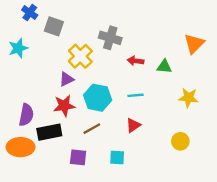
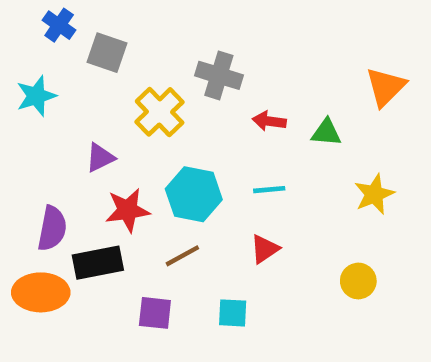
purple triangle: (67, 79) -> (100, 158), moved
yellow star: (188, 98) -> (374, 194), turned -30

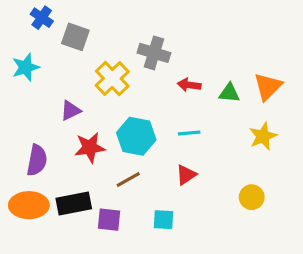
orange triangle: (386, 87) -> (268, 87), moved
black rectangle: (98, 263) -> (74, 204), moved

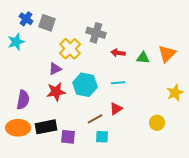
blue cross: (42, 18) -> (26, 19), moved
purple triangle: (71, 111) -> (55, 69), moved
yellow star: (263, 136) -> (175, 93), moved
brown line: (128, 180) -> (95, 119), moved

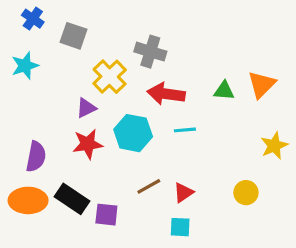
blue cross: (26, 19) -> (33, 19), moved
red arrow: (118, 53) -> (166, 94), moved, size x1.6
red triangle: (116, 109) -> (183, 193), moved
black rectangle: (46, 127) -> (72, 199), turned 45
cyan square: (102, 137) -> (180, 227), moved

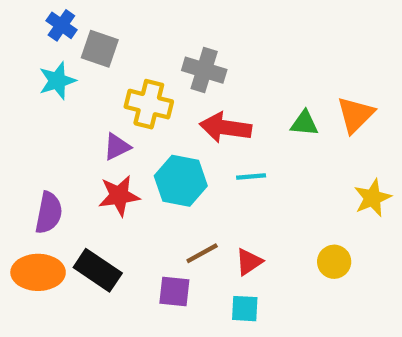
blue cross: (33, 19) -> (61, 25), moved
cyan star: (25, 66) -> (57, 81), moved
yellow cross: (110, 77) -> (149, 104), turned -32
purple square: (106, 215) -> (174, 292), moved

